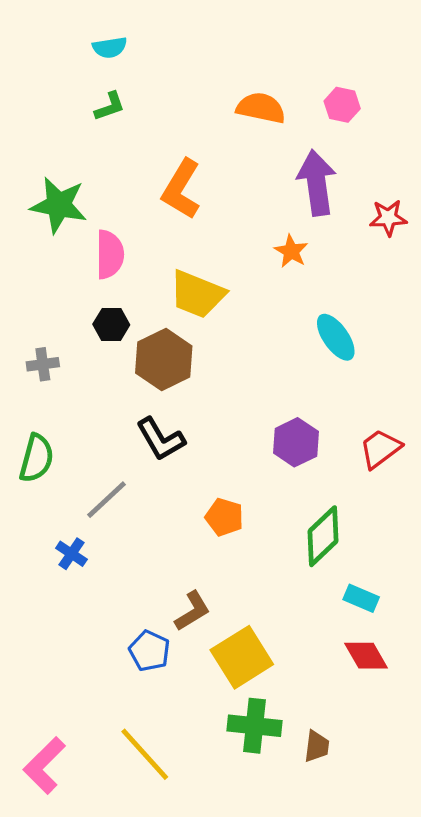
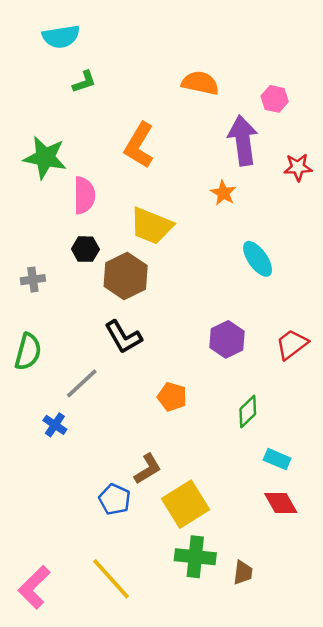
cyan semicircle: (110, 47) -> (61, 37), moved, size x1.4
pink hexagon: (342, 105) -> (275, 99), moved
green diamond: (323, 536) -> (248, 411), size x0.7

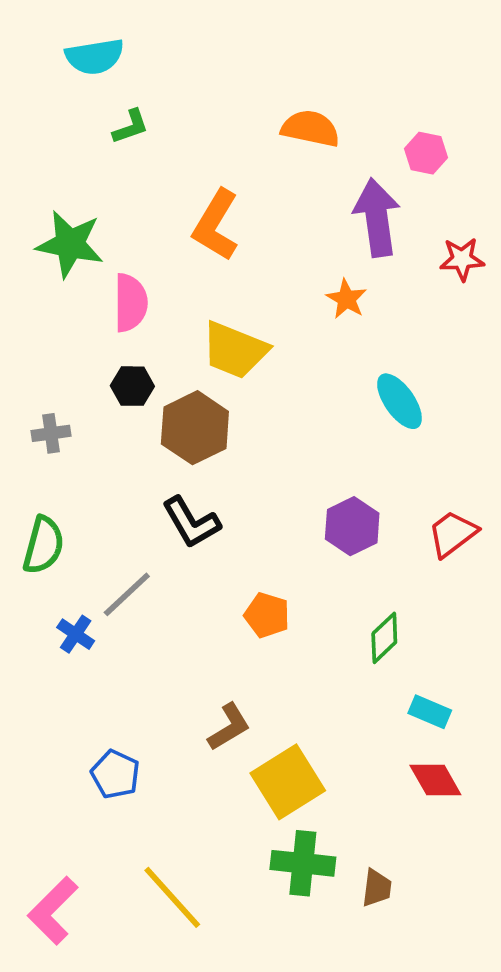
blue cross: (55, 425) -> (76, 634), moved
blue pentagon: (115, 499) -> (115, 774), moved

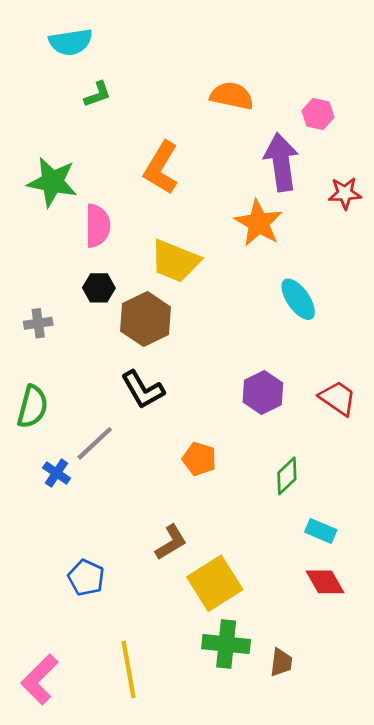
orange star: (346, 299) -> (259, 223), size x1.6
red trapezoid: (453, 534) -> (338, 398), turned 72
yellow line: (172, 897) -> (129, 669), turned 32

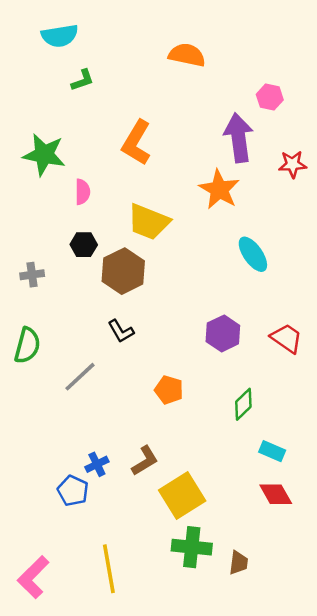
orange semicircle: (232, 96) -> (187, 55), moved
pink semicircle: (98, 226) -> (82, 192), size x0.7
black L-shape: (143, 390) -> (121, 331), size x0.7
blue cross: (57, 473) -> (97, 464), moved, turned 30

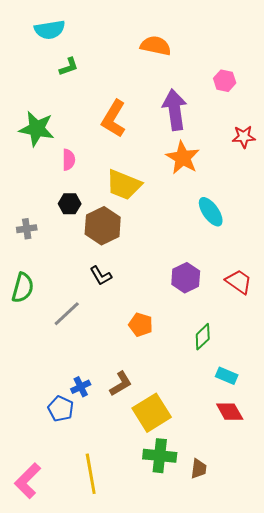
purple arrow: (239, 138) -> (175, 110), moved

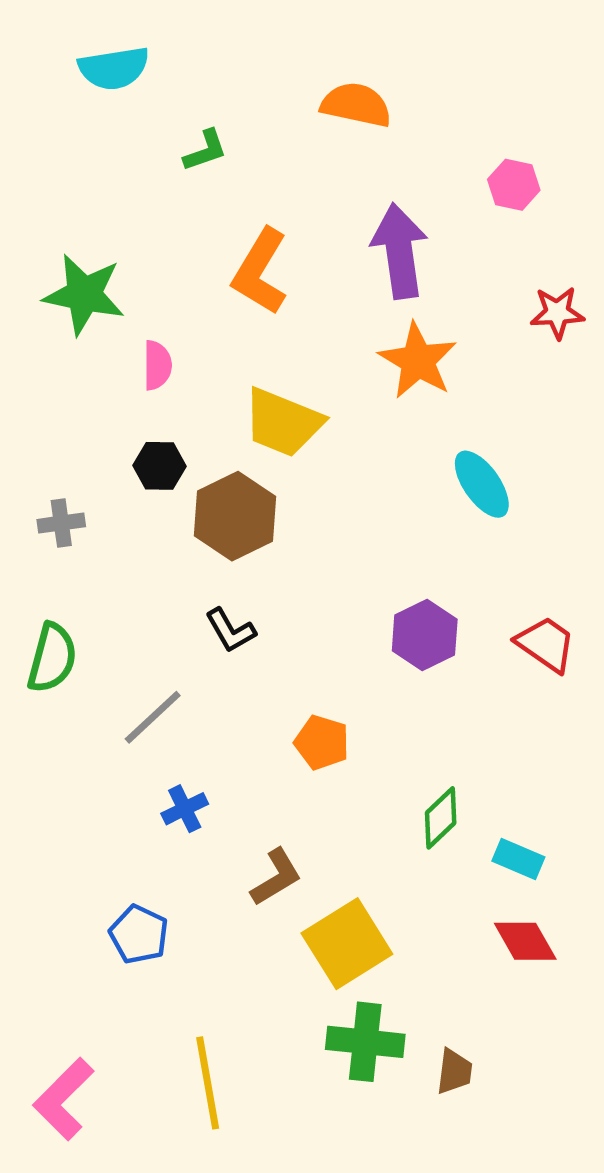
green L-shape: (69, 67) -> (205, 150), moved
green diamond: (203, 337) -> (441, 818), moved
blue cross: (81, 387) -> (185, 809), moved

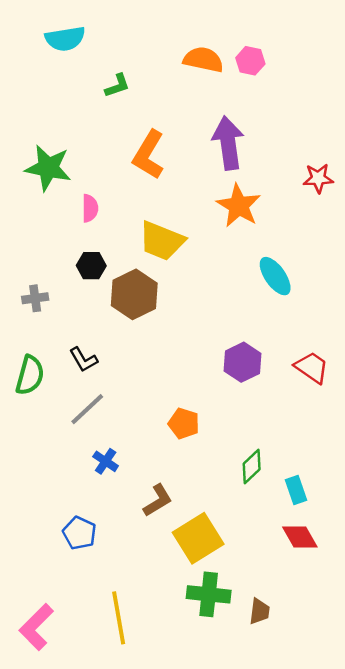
pink hexagon: (514, 185) -> (250, 61), moved
black L-shape: (230, 630) -> (83, 360), moved
blue cross: (185, 809) -> (106, 461), turned -30
cyan rectangle: (518, 859) -> (296, 490), turned 48

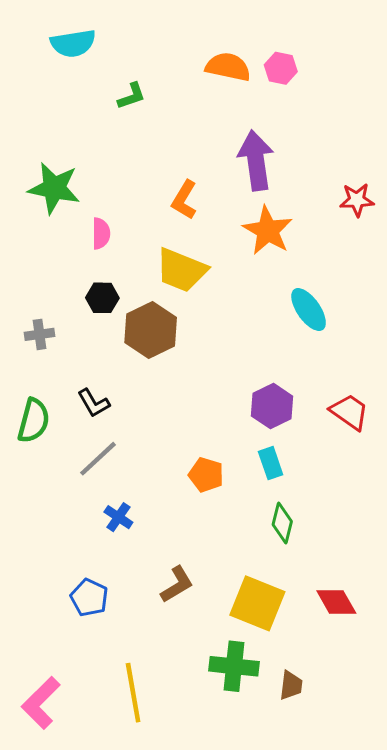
orange L-shape: (149, 155) -> (184, 200), moved, size x0.7
green diamond: (252, 467) -> (282, 523), turned -32
cyan rectangle: (296, 490) -> (271, 463), moved
brown L-shape: (158, 500) -> (177, 584), moved
yellow square: (198, 538) -> (257, 603), moved, turned -36

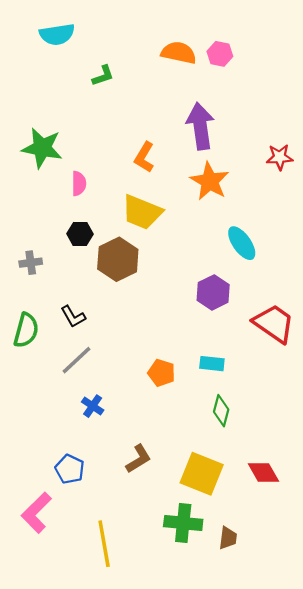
purple hexagon: (272, 406) -> (213, 292), moved
red trapezoid: (349, 412) -> (274, 323), size x1.4
cyan rectangle: (271, 463) -> (212, 364), turned -65
pink L-shape: (41, 703) -> (36, 513), moved

